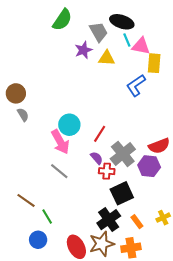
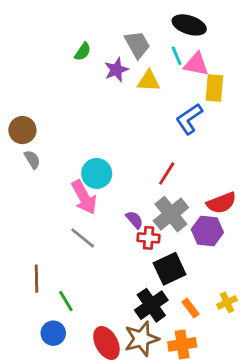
green semicircle: (62, 20) -> (83, 52), moved, size x0.6
black ellipse: (122, 22) -> (189, 25), moved
red line: (100, 134) -> (167, 173), moved
brown line: (26, 200) -> (36, 279), turned 54

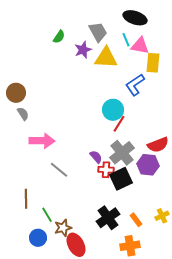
yellow triangle: (149, 81) -> (106, 58), size x1.4
cyan circle: (97, 173) -> (113, 110), moved
pink arrow: (84, 197) -> (42, 141), moved, turned -60
black square: (170, 269) -> (121, 179), moved
brown star: (142, 339) -> (63, 228), moved, size x0.7

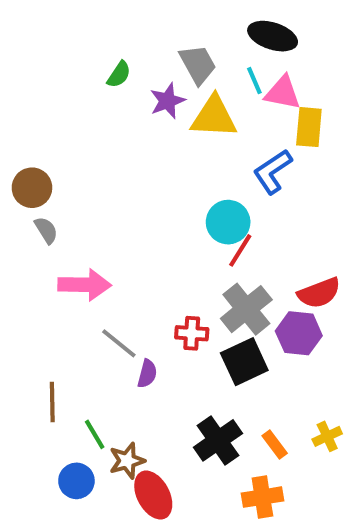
purple semicircle: (96, 157) -> (147, 374), moved, turned 56
red cross: (106, 170) -> (192, 333), moved

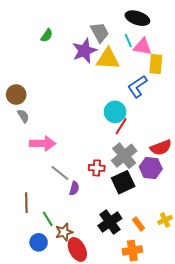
green semicircle: (119, 74) -> (47, 35), moved
purple star: (167, 101) -> (84, 51), size x1.4

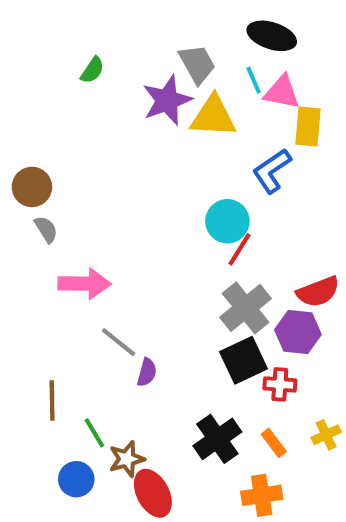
red cross: (97, 168) -> (280, 384), moved

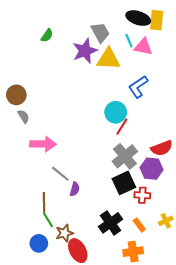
yellow rectangle: (308, 127) -> (157, 20), moved
brown line: (52, 401) -> (44, 202), moved

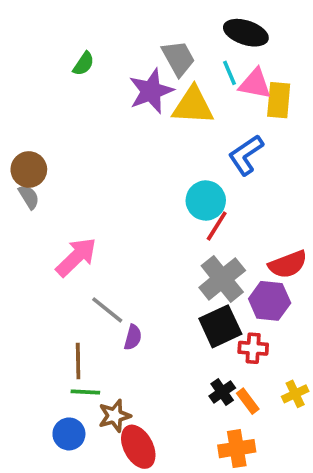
yellow rectangle: (157, 20) -> (279, 100), moved
gray semicircle: (23, 116) -> (29, 197), moved
pink arrow: (43, 144) -> (76, 257), turned -45
green line: (48, 220) -> (85, 392), turned -56
black cross: (111, 223) -> (222, 392), moved, size x0.6

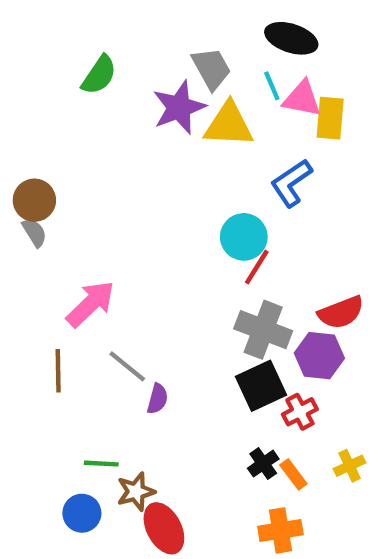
green semicircle: (84, 64) -> (99, 75), size x1.4
gray cross: (222, 279) -> (263, 330), turned -30
red cross: (253, 348) -> (300, 412), turned -32
brown line: (78, 361) -> (58, 371), moved

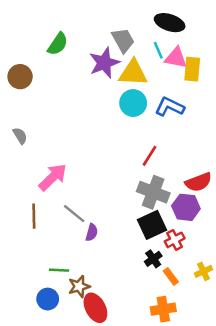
blue L-shape: (291, 183) -> (170, 107), turned 60
brown circle: (34, 200) -> (20, 77), moved
cyan circle: (244, 237) -> (133, 103), moved
black cross: (263, 464) -> (153, 259), moved

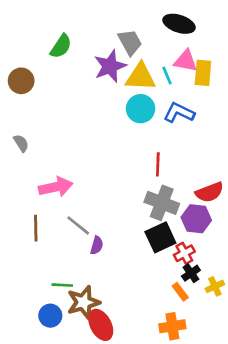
cyan line: (158, 50) -> (167, 75), moved
red line: (149, 156) -> (158, 164), turned -30
pink arrow: (53, 177) -> (56, 187), turned 32
black cross: (153, 259) -> (191, 273), moved
brown star: (79, 286) -> (83, 302), size x1.4

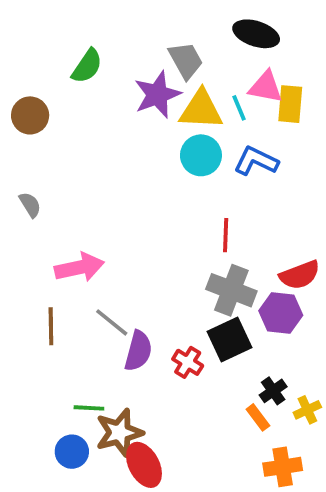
purple semicircle: (97, 245) -> (138, 351), size x1.5
red cross: (184, 253) -> (188, 362), moved, turned -30
orange cross: (172, 326) -> (283, 467), moved

